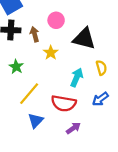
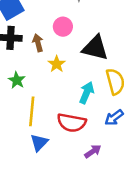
yellow semicircle: (101, 68) -> (115, 81), size x1.5
yellow line: (29, 94) -> (32, 111), turned -35
purple arrow: (73, 128) -> (93, 151), moved

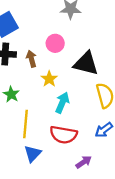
cyan arrow: (87, 93) -> (62, 103), moved

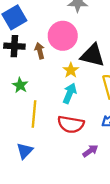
pink circle: (55, 43) -> (63, 36), size x1.6
yellow star: (49, 79) -> (71, 70), moved
blue triangle: (33, 154) -> (25, 151), moved

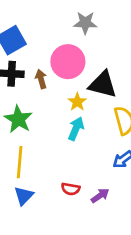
green star: (20, 85) -> (18, 119), size x1.5
yellow line: (34, 114) -> (20, 162), moved
red semicircle: (71, 124) -> (71, 189), moved, size x0.6

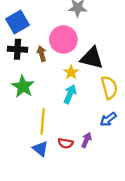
yellow line: (20, 162) -> (43, 121), moved
blue triangle: (24, 196) -> (40, 149), moved, turned -35
purple arrow: (100, 196) -> (86, 140), moved, turned -32

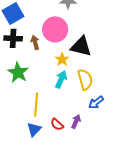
yellow semicircle: (109, 88) -> (85, 79), moved
red semicircle: (66, 143) -> (57, 124), turned 32
blue triangle: (40, 149) -> (34, 129), turned 35

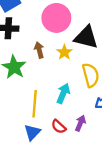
brown arrow: (35, 42) -> (39, 50), moved
cyan arrow: (61, 79) -> (63, 93), moved

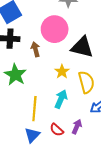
brown arrow: (39, 50) -> (35, 49), moved
yellow star: (64, 52) -> (62, 72), moved

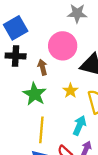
green star: (15, 75) -> (35, 94), moved
cyan arrow: (61, 99) -> (79, 125), moved

